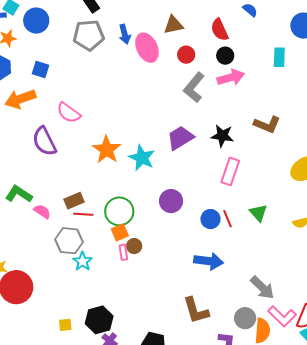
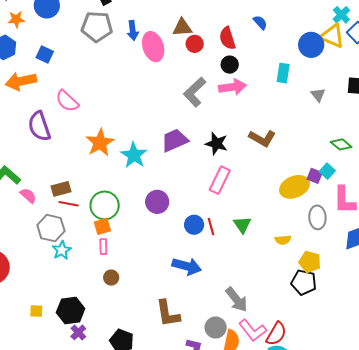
red circle: (186, 55) -> (195, 44), moved
brown circle: (134, 246) -> (111, 278), moved

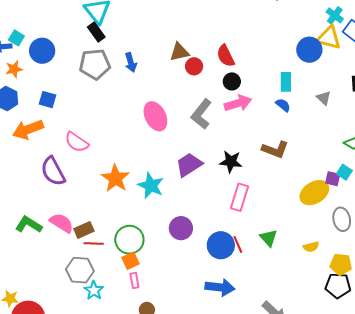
blue semicircle: (260, 22) -> (283, 105), moved
pink ellipse: (153, 47) -> (155, 116), moved
pink semicircle: (28, 196) -> (62, 223), moved, size x1.4
blue circle: (194, 225) -> (221, 245), size x1.4

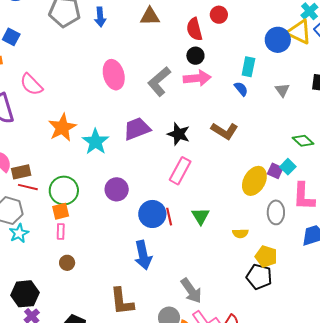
red circle: (194, 66) -> (219, 15), moved
yellow ellipse: (314, 193) -> (254, 181), turned -40
blue arrow: (220, 287) -> (143, 255), turned 60

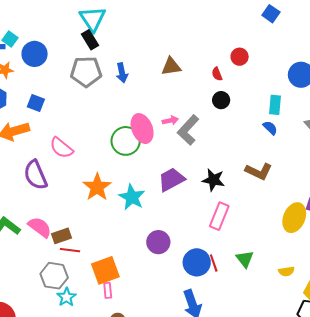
red semicircle: (194, 29) -> (217, 74), size x0.6
pink arrow: (197, 78) -> (170, 120), moved, size x0.6
green circle: (64, 190) -> (126, 141), moved
orange square: (61, 211) -> (105, 270), size x1.6

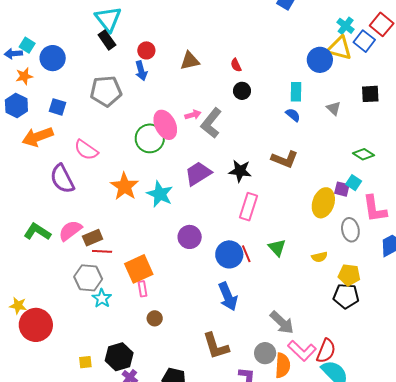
red circle: (240, 57) -> (146, 50), moved
gray pentagon: (86, 72) -> (106, 91), moved
pink semicircle: (40, 227) -> (70, 231), turned -70

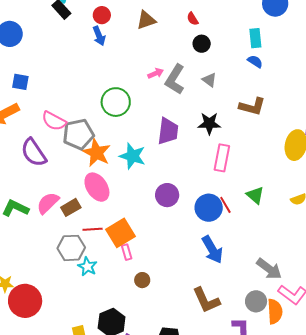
gray pentagon: (106, 91) -> (78, 134), moved
gray triangle: (334, 108) -> (209, 80), moved
pink ellipse: (165, 125) -> (97, 187), moved
purple trapezoid: (198, 174) -> (168, 131), turned 136
red line: (102, 251) -> (93, 229), moved

